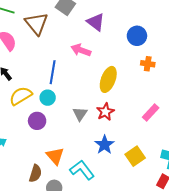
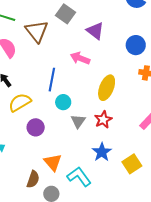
cyan circle: (48, 98) -> (63, 102), moved

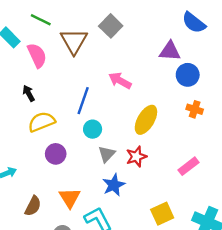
purple triangle: (95, 31) -> (170, 51), moved, turned -42
blue star: (102, 152) -> (114, 185), moved
brown semicircle: (33, 179) -> (33, 206), moved

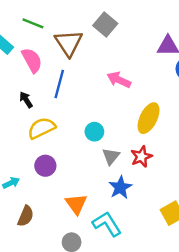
blue line: (83, 101) -> (59, 84), moved
purple circle: (56, 154) -> (45, 166), moved
brown semicircle: (33, 206) -> (26, 216), moved

